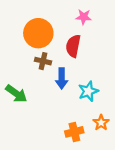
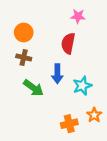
orange circle: (38, 33) -> (24, 33), moved, size x0.7
brown cross: (43, 61) -> (24, 57), moved
green arrow: (16, 94) -> (33, 88), moved

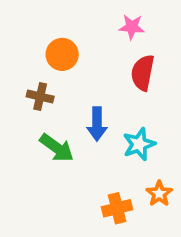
orange circle: (24, 33) -> (62, 54), moved
red semicircle: (68, 43) -> (143, 73), moved

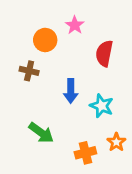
pink star: (132, 27) -> (75, 25), moved, turned 30
cyan star: (139, 144) -> (102, 106), turned -30
green arrow: (57, 148) -> (41, 133), moved

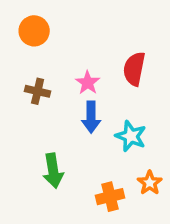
pink star: (75, 25) -> (88, 83), moved
orange circle: (45, 40) -> (34, 31), moved
green arrow: (41, 133) -> (53, 171), turned 45

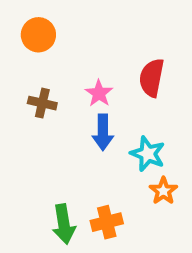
green arrow: (53, 171) -> (64, 224), moved
orange star: (150, 183) -> (163, 191), moved
orange cross: (110, 197) -> (107, 222), moved

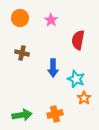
pink star: (99, 93) -> (51, 20), moved
green arrow: (64, 224) -> (22, 115), moved, turned -90

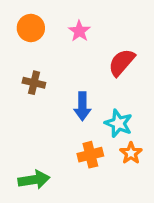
red semicircle: (78, 40) -> (122, 62), turned 30
orange cross: (55, 114) -> (90, 155), moved

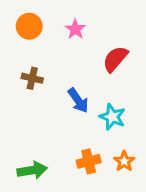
blue arrow: (82, 106) -> (78, 100), turned -35
orange star: (131, 153) -> (124, 161), moved
orange cross: (90, 155) -> (89, 161), moved

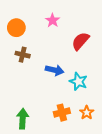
orange circle: (29, 26) -> (16, 28), moved
blue arrow: (78, 100) -> (55, 70), turned -42
green arrow: (32, 170) -> (23, 119), turned -78

